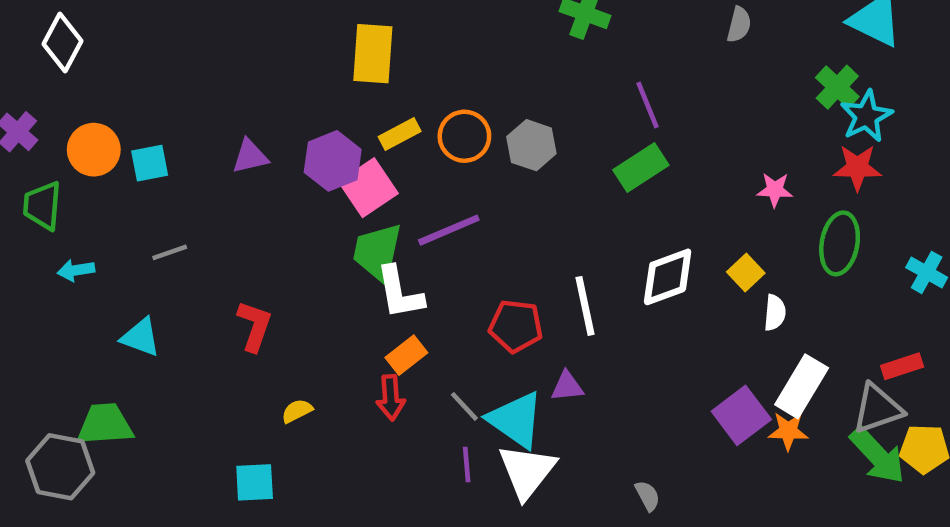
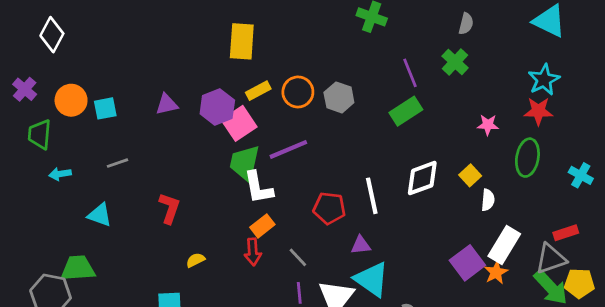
green cross: (837, 87) -> (455, 62), moved
cyan triangle: (516, 420) -> (372, 279), moved
orange star: (788, 431) -> (496, 272), turned -30

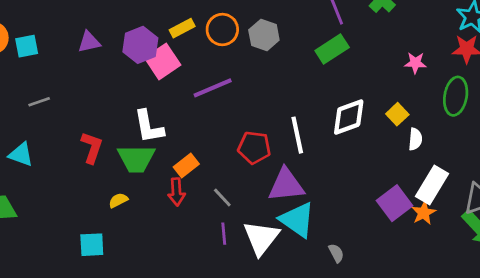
green trapezoid: (245, 163) -> (136, 159), moved, turned -102
white L-shape: (258, 188) -> (149, 127), moved
purple triangle: (361, 245) -> (286, 185), size x1.8

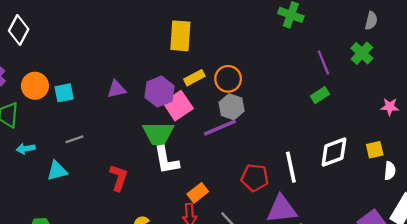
gray hexagon: (264, 35) -> (232, 107), moved
green rectangle: (332, 49) -> (320, 95), size x0.7
yellow square: (397, 114) -> (375, 150), turned 30
cyan triangle: (21, 154) -> (57, 171), moved, turned -35
green trapezoid: (136, 159) -> (158, 133), moved

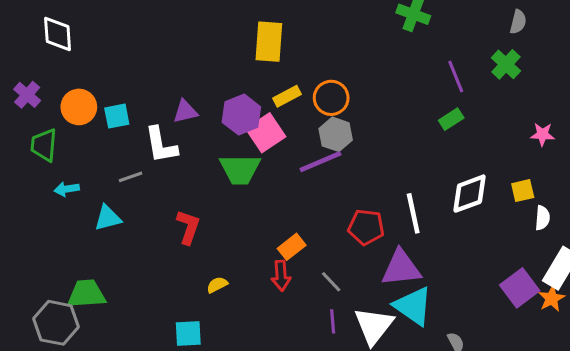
white diamond: (19, 30) -> (58, 34), turned -32
white L-shape: (166, 160) -> (161, 145), moved

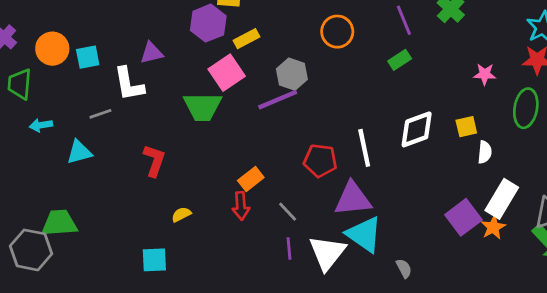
orange circle: (331, 98) -> (337, 32), moved
purple hexagon: (241, 115) -> (208, 23), moved

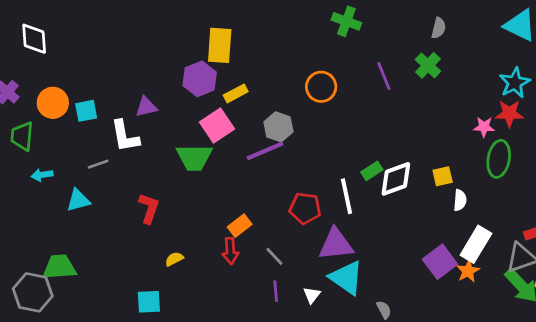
green rectangle: (400, 60) -> (372, 171), moved
pink star: (485, 74) -> (484, 127), moved
white triangle: (327, 253) -> (312, 295), size x0.5

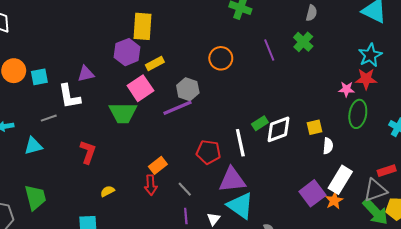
green trapezoid: (59, 267) -> (35, 197), moved, turned 80

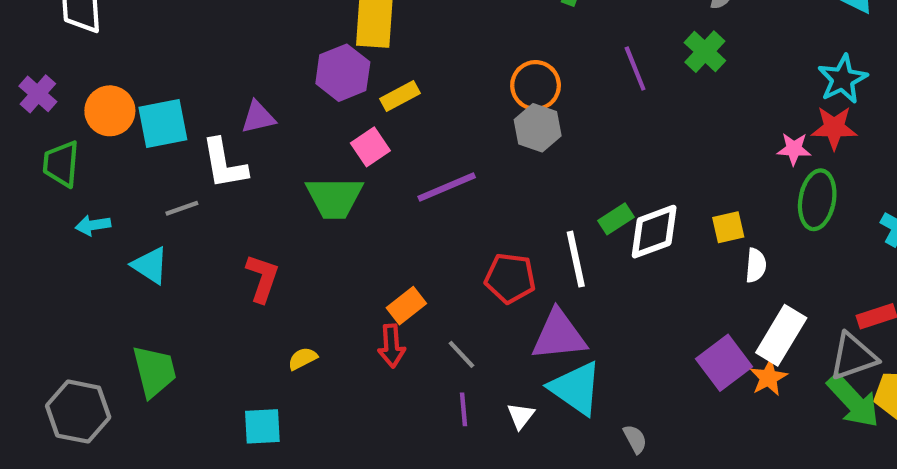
cyan square: (39, 77) -> (163, 124), size x1.4
pink square: (140, 88) -> (370, 147), size x0.7
gray hexagon: (188, 89) -> (538, 128), moved
cyan triangle: (33, 146) -> (150, 265), turned 48

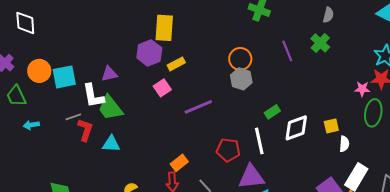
green trapezoid: (61, 164) -> (16, 96), turned -30
green trapezoid: (334, 198) -> (110, 108), moved, turned 52
green rectangle: (616, 219) -> (272, 112), moved
cyan triangle: (150, 265) -> (111, 144), moved, turned -30
red L-shape: (262, 278) -> (85, 130), moved

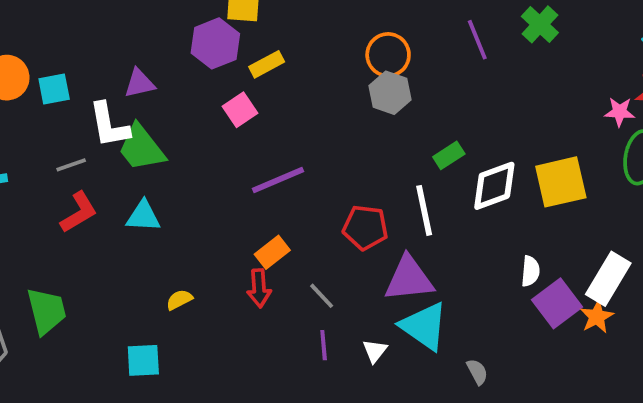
cyan square: (64, 77) -> (54, 89), size x0.7
purple line: (198, 107) -> (278, 180), moved
yellow square: (331, 126) -> (561, 182), size x1.8
red L-shape: (85, 130) -> (79, 212), moved, turned 40
white semicircle: (344, 144) -> (530, 271), moved

